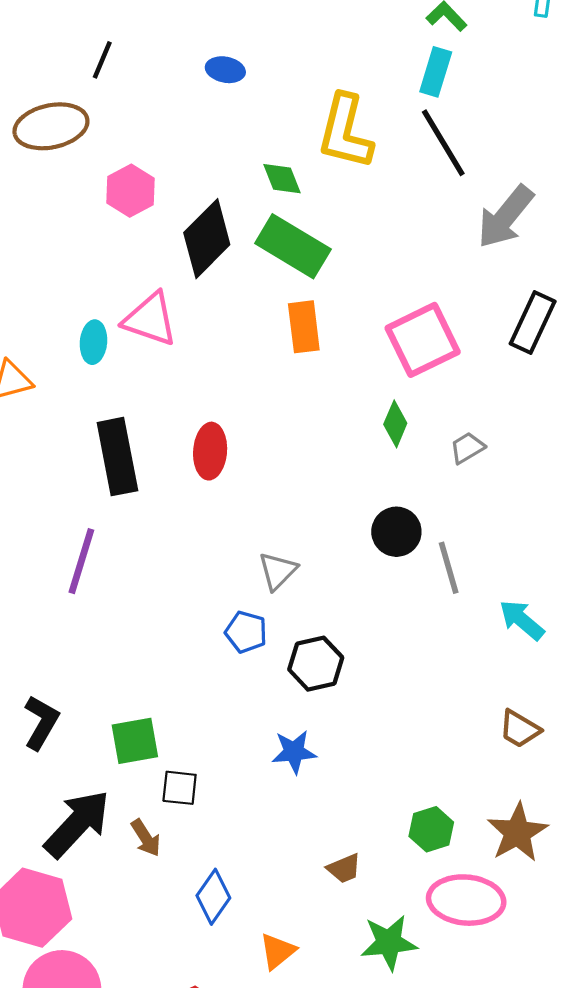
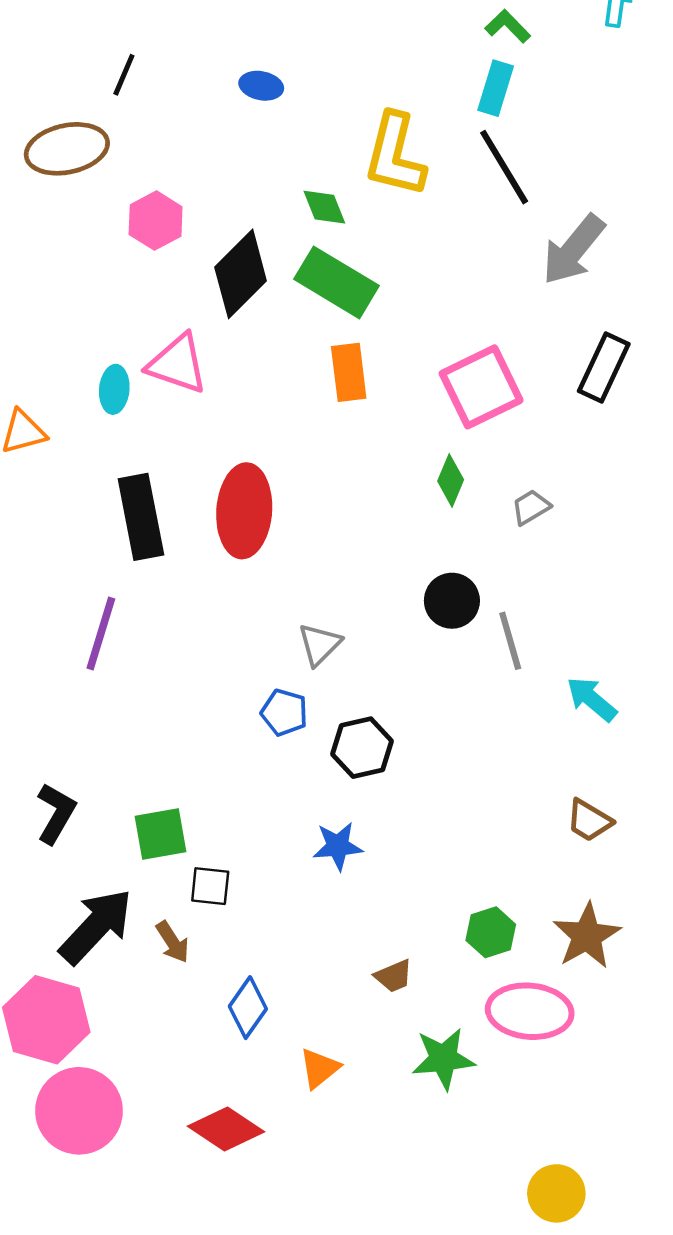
red ellipse: (210, 451) -> (244, 511), size x1.5

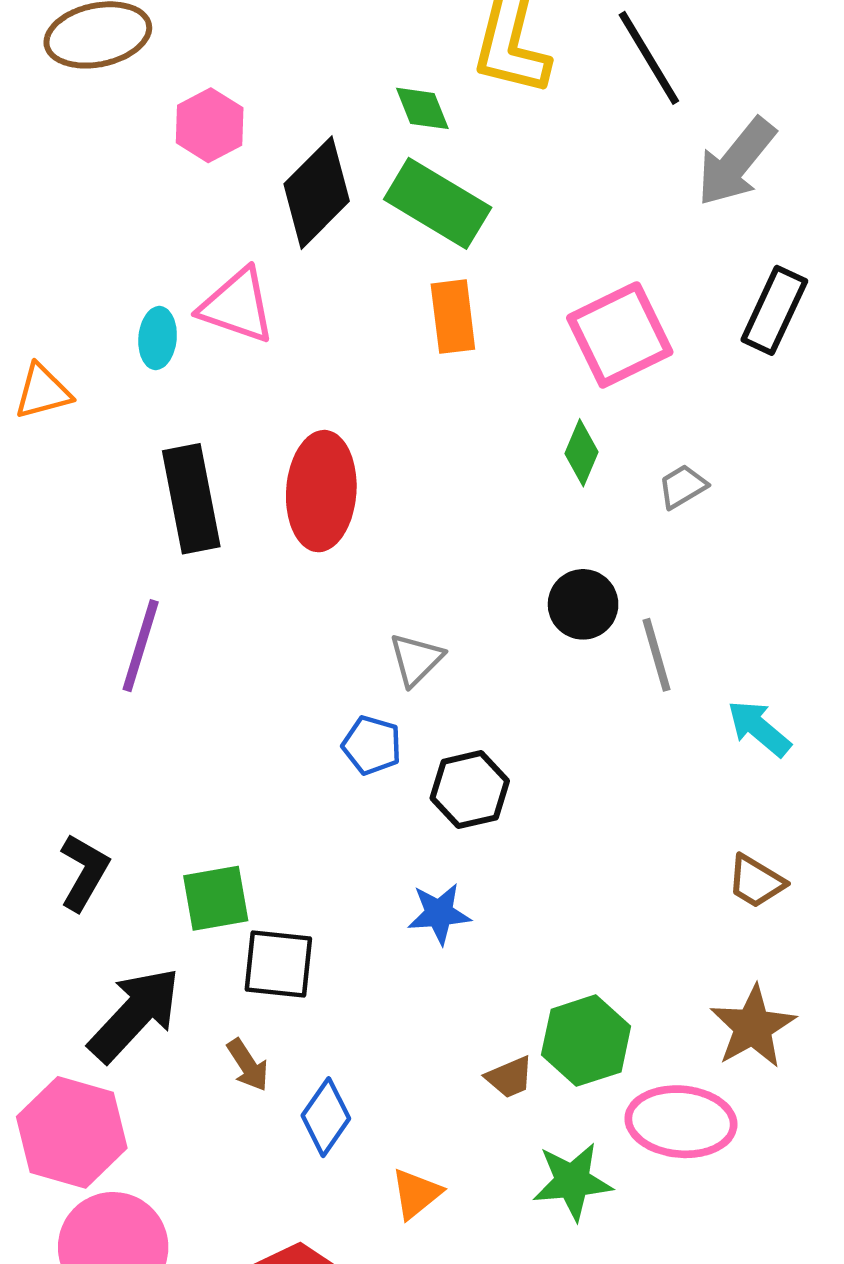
black square: (210, 886) -> (278, 964), size x1.4
green hexagon: (491, 932) -> (586, 1041), moved, size x1.4
brown arrow: (173, 942) -> (248, 1065), moved

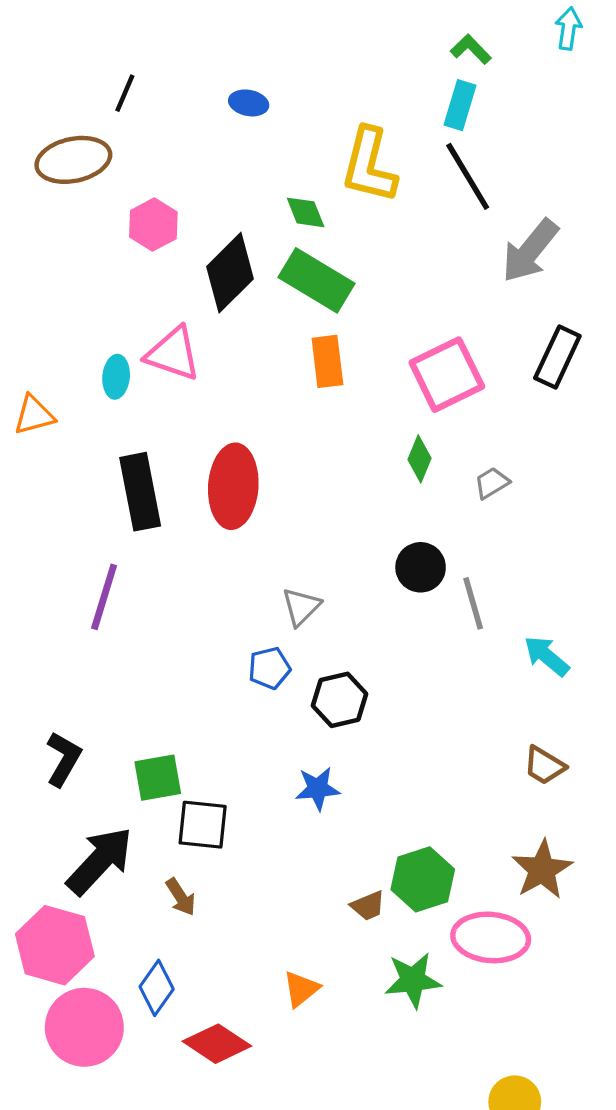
blue pentagon: (372, 745) -> (269, 668), turned -30
blue diamond: (326, 1117) -> (157, 988), moved

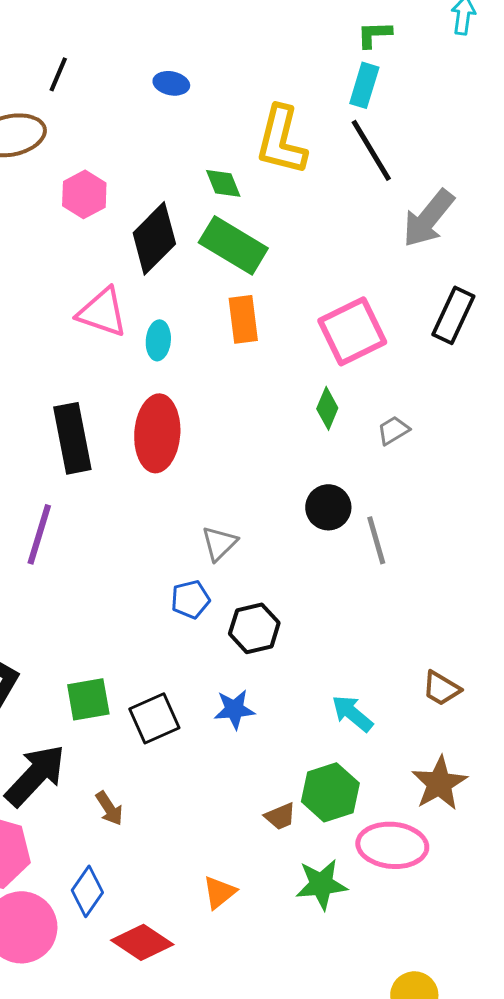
green L-shape: (471, 49) -> (374, 34), turned -48
cyan ellipse: (116, 377) -> (158, 340), moved
cyan arrow: (547, 656) -> (352, 713), moved
black square: (203, 825) -> (154, 718), moved, turned -30

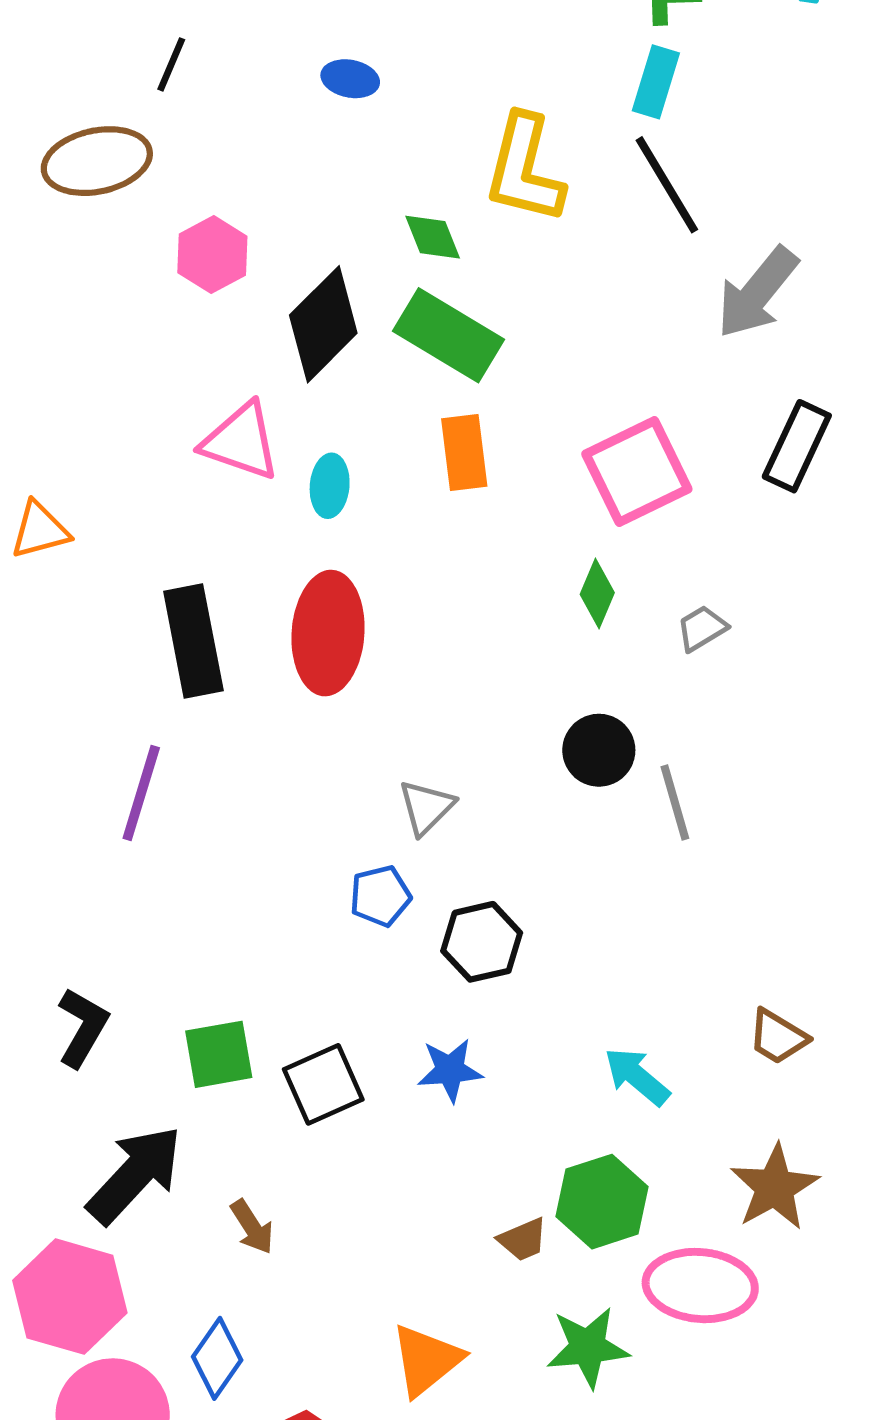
orange triangle: (219, 892) -> (426, 1360), size x1.4

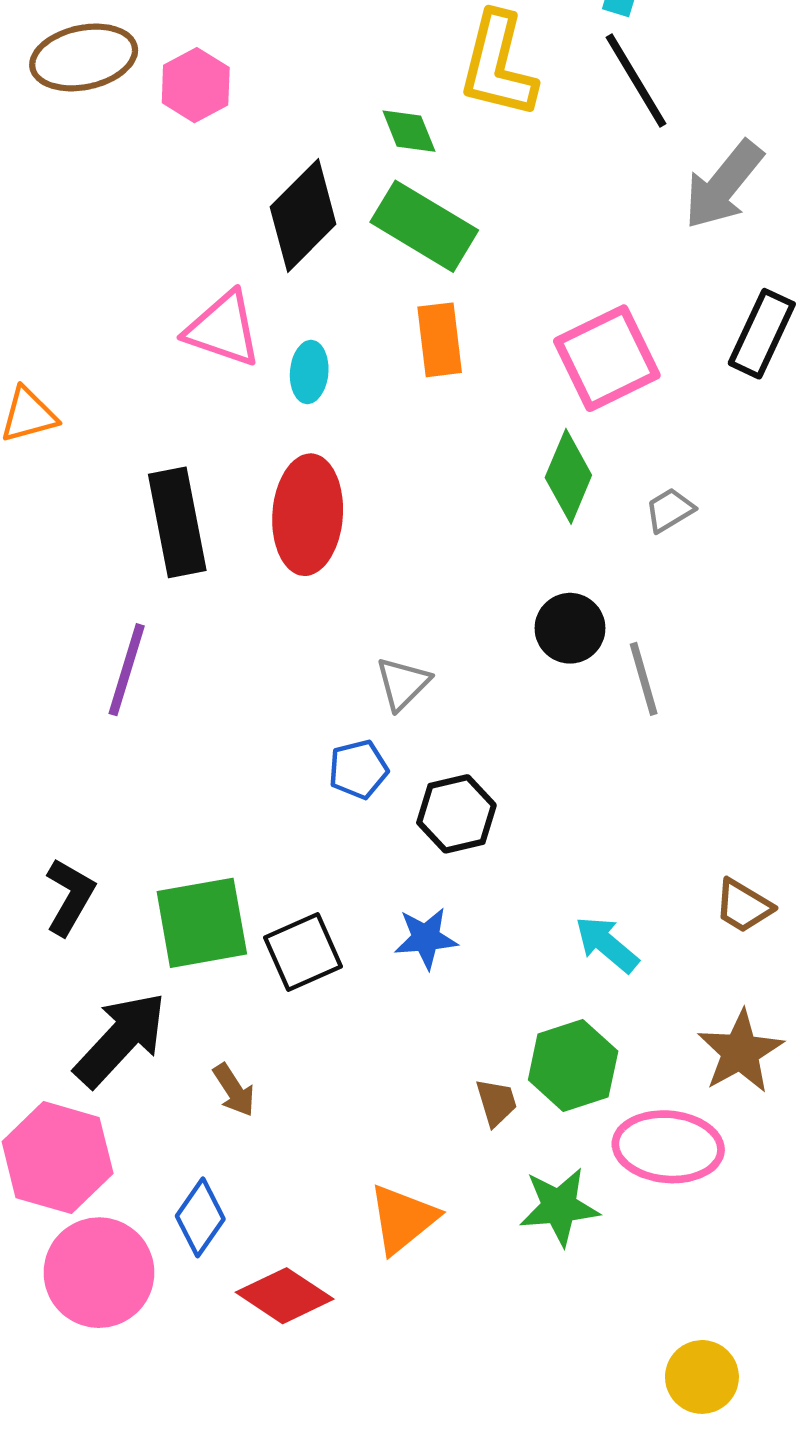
pink hexagon: (212, 255) -> (196, 85), moved
green diamond: (597, 593) -> (568, 476), size x1.4
green square: (219, 1054) -> (202, 923), size x1.4
brown trapezoid: (523, 1240) -> (496, 1102), turned -84

